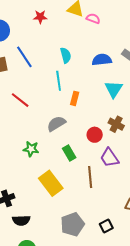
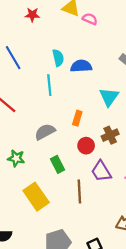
blue semicircle: (102, 60) -> (81, 66), moved
orange rectangle: (75, 98) -> (77, 118), moved
brown cross: (116, 124) -> (110, 135), turned 35

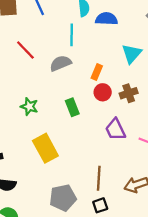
gray semicircle: (45, 132) -> (61, 63), moved
red circle: (86, 146) -> (103, 92), moved
green rectangle: (58, 164) -> (72, 107), moved
brown line: (79, 191) -> (99, 178), moved

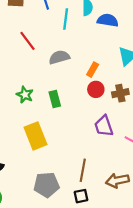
cyan line: (72, 35) -> (66, 19), moved
green rectangle: (72, 107) -> (55, 99), moved

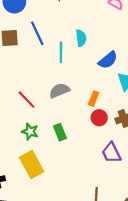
blue semicircle: (108, 20) -> (108, 60), moved, turned 138
red line: (27, 41) -> (26, 100), moved
yellow rectangle: (36, 136) -> (32, 165), moved

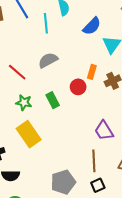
orange rectangle: (94, 99) -> (92, 72), moved
red circle: (99, 118) -> (78, 87), moved
purple trapezoid: (111, 153) -> (104, 131), moved

